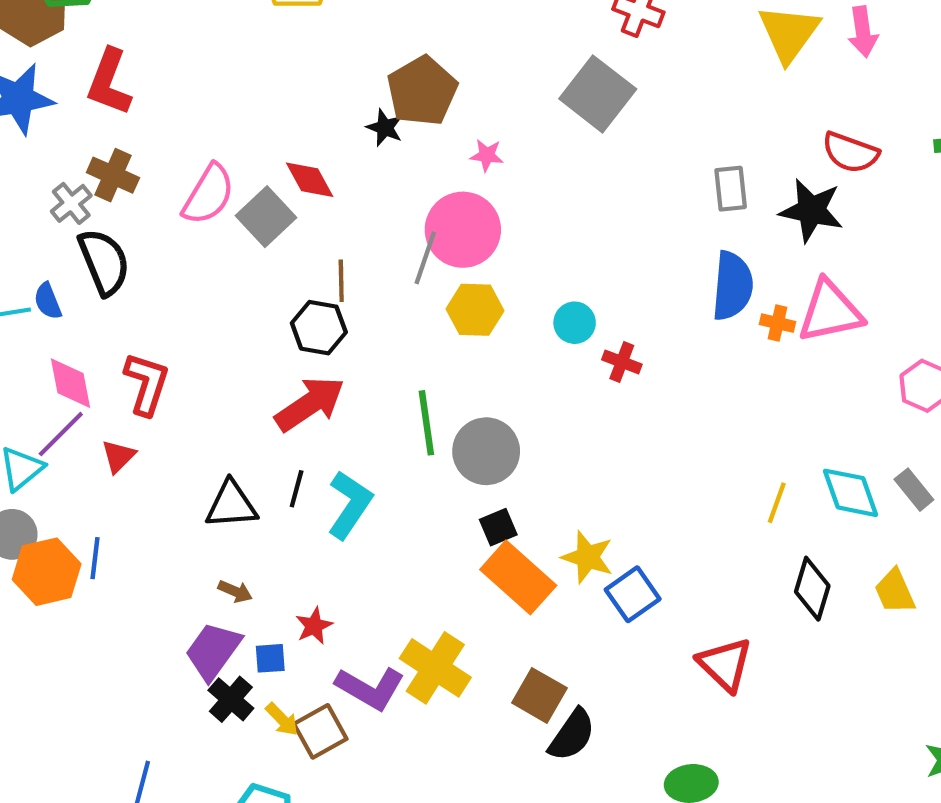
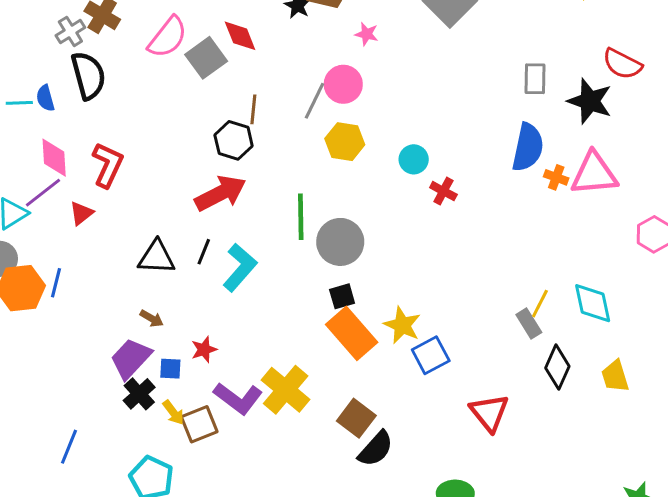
pink circle: (463, 230) -> (343, 84), size x0.7
gray rectangle: (914, 490) -> (529, 323), moved

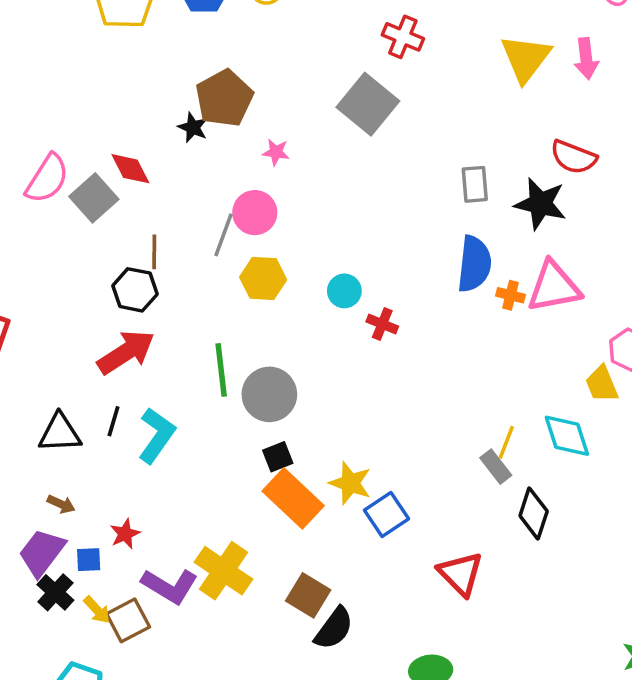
yellow trapezoid: (615, 376) -> (602, 384), moved

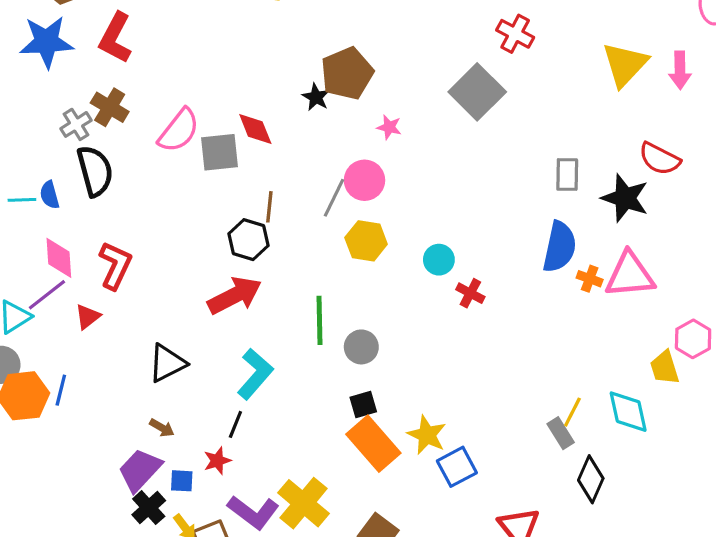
gray square: (94, 198) -> (219, 152), turned 30
gray circle: (269, 394) -> (361, 347), size x0.7
black line: (113, 421) -> (235, 424), moved
black triangle: (60, 433) -> (167, 363), turned -30

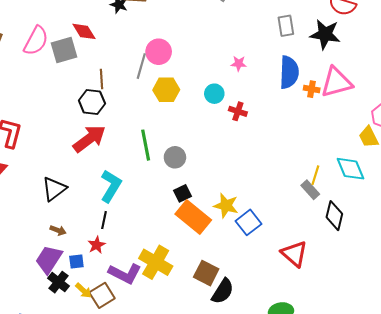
pink star: (389, 127) -> (239, 64), moved

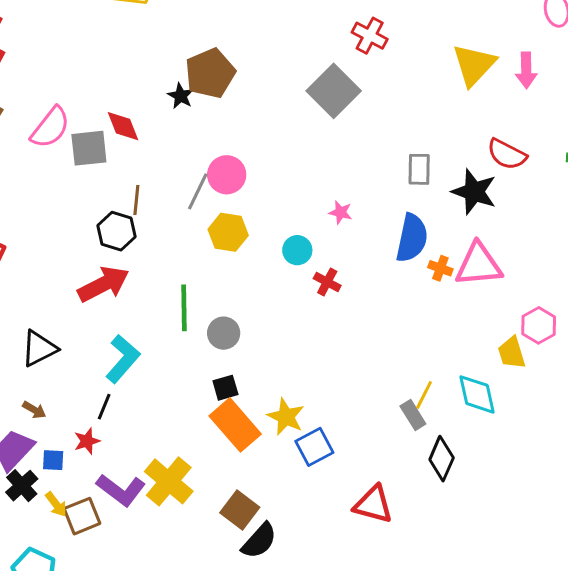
red triangle: (294, 254) -> (373, 504), turned -36

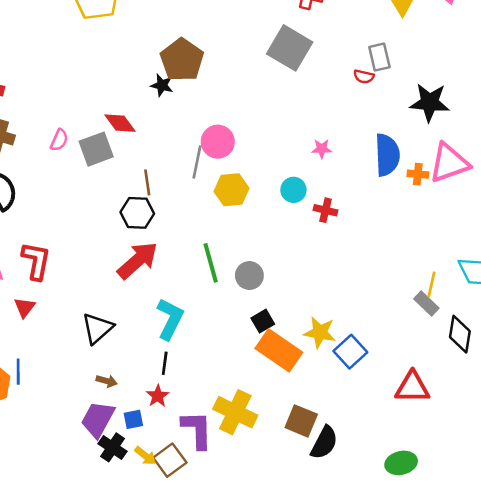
pink semicircle: (50, 128) -> (59, 140), size x0.6
red semicircle: (507, 154) -> (364, 77), moved, size x0.6
gray rectangle: (419, 169) -> (379, 57), moved
purple L-shape: (121, 490) -> (197, 430), turned -114

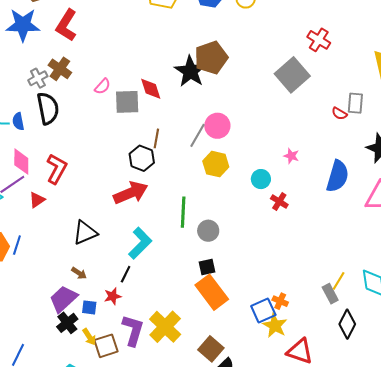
black star: (162, 85) -> (190, 71), size x1.8
orange cross: (418, 174) -> (280, 301), moved
yellow star: (320, 332) -> (275, 326), moved

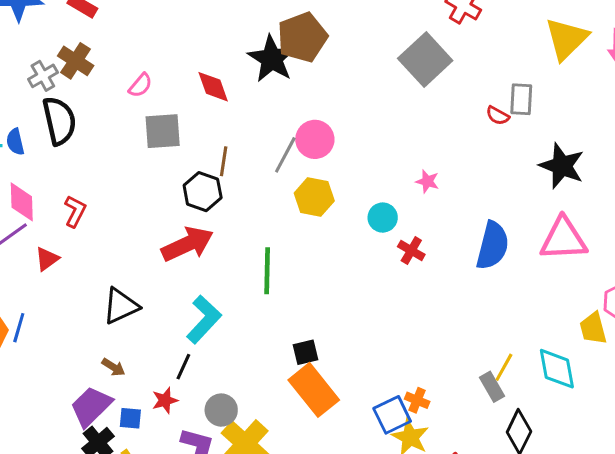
gray square: (127, 102) -> (163, 131), moved
red L-shape: (57, 169) -> (75, 211), size x0.7
blue semicircle: (338, 176) -> (493, 246), moved
gray circle: (208, 231) -> (221, 410), moved

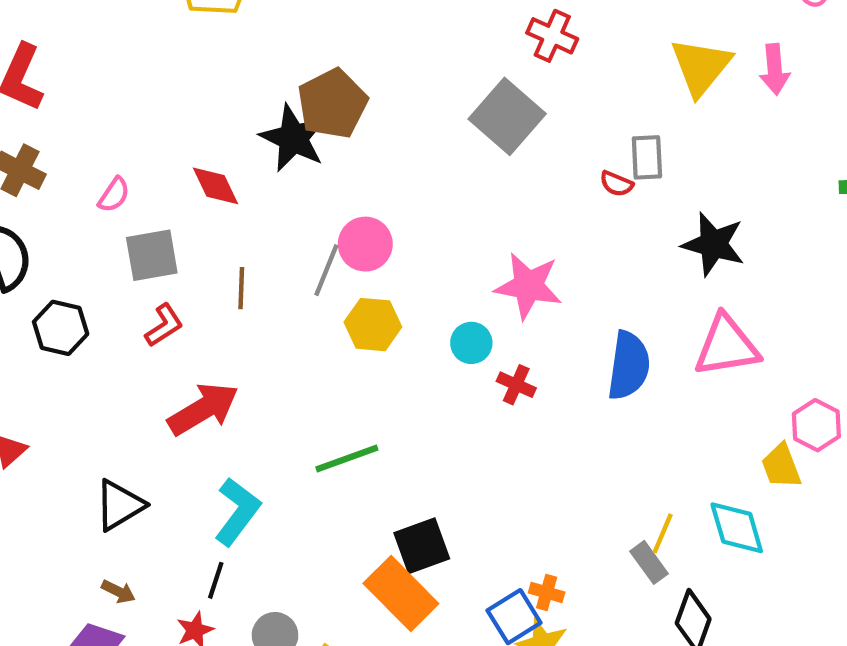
pink star: (427, 181) -> (528, 286), size x2.0
black hexagon: (203, 192) -> (61, 328), moved
red L-shape: (75, 211) -> (164, 325), moved, turned 36
green line: (267, 271) -> (347, 459), moved, turned 75
black square: (305, 352) -> (422, 546), moved, size x1.5

